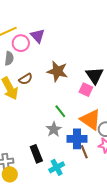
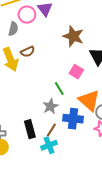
brown star: (57, 71) -> (73, 36), moved
pink square: (86, 90) -> (76, 72), moved
brown line: (84, 152) -> (51, 130), moved, turned 48

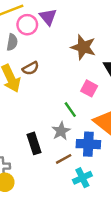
black rectangle: (30, 129) -> (34, 143), moved
brown line: (51, 130) -> (64, 159), turned 32
cyan cross: (49, 145) -> (82, 178), moved

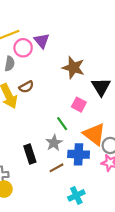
cyan cross: (82, 178) -> (76, 195), moved

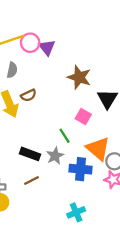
pink circle: (23, 48) -> (30, 43), moved
black rectangle: (30, 154) -> (30, 154), moved, turned -54
brown line: (57, 168) -> (31, 180), moved

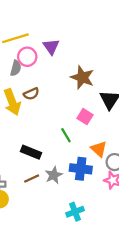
pink circle: (30, 43) -> (27, 57), moved
orange triangle: (98, 149) -> (99, 149), size x0.7
gray star: (55, 156) -> (54, 175), moved

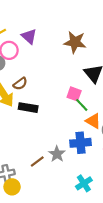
brown star: (82, 77) -> (75, 42), moved
green line: (66, 135) -> (82, 105), moved
black rectangle: (31, 152) -> (28, 108), moved

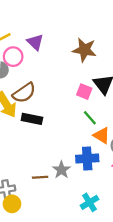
brown semicircle: (20, 84) -> (24, 93), size x1.5
pink square: (74, 94) -> (84, 92), moved
brown line: (37, 162) -> (40, 177), turned 32

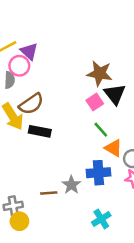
purple triangle: (35, 42) -> (29, 51), moved
brown star: (84, 50) -> (100, 73), moved
pink square: (84, 92) -> (95, 102), turned 35

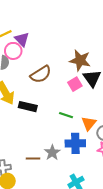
brown semicircle: (31, 104) -> (41, 74), moved
green line: (101, 130) -> (66, 115), moved, turned -32
orange triangle: (113, 148) -> (89, 123), turned 35

